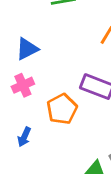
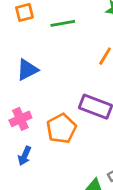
pink cross: (23, 85) -> (20, 119), moved

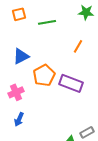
orange pentagon: (61, 128) -> (44, 75), moved

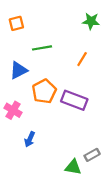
green line: (47, 22) -> (42, 48), moved
pink cross: (16, 92) -> (13, 110), turned -35
blue arrow: (19, 119) -> (30, 139), moved

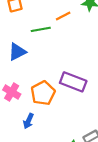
orange line: (82, 59) -> (63, 16), moved, turned 32
orange pentagon: (44, 91) -> (43, 93), moved

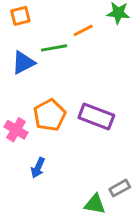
blue triangle: (17, 52) -> (23, 63), moved
orange pentagon: (43, 93) -> (50, 115), moved

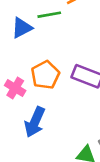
blue arrow: (38, 168) -> (35, 122), size x1.6

